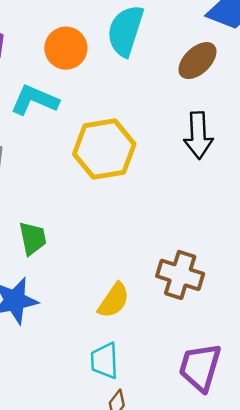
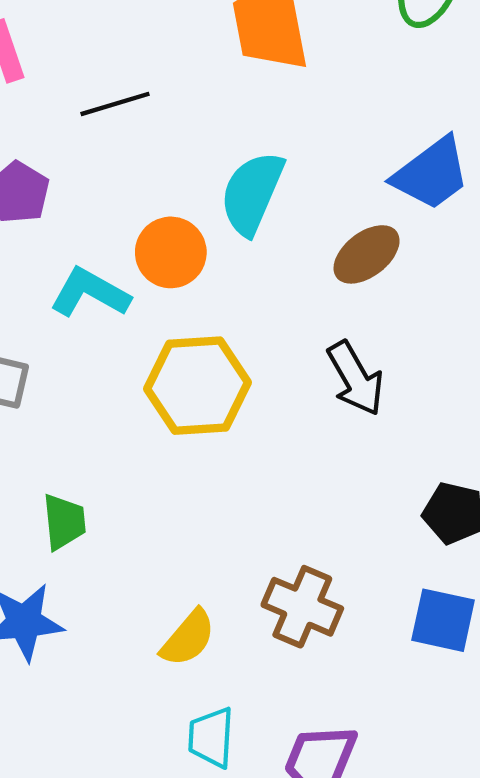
orange circle: (66, 48) -> (171, 252), moved
black arrow: (198, 135) -> (356, 378), turned -33
cyan trapezoid: (104, 361) -> (211, 737), moved

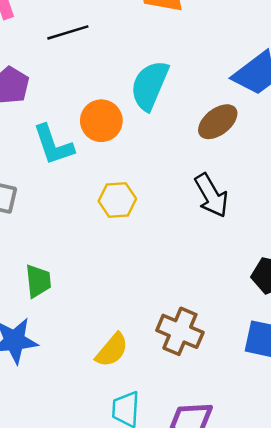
cyan L-shape: (90, 293) -> (53, 145), turned -138
yellow hexagon: (197, 386) -> (117, 200), size x0.6

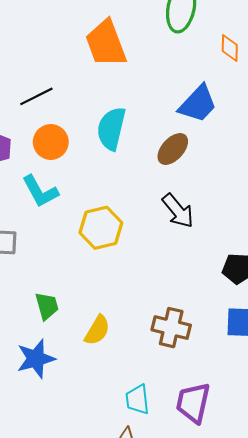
orange circle: (101, 121) -> (51, 142), moved
yellow hexagon: (117, 200) -> (101, 228), size x1.4
yellow semicircle: (112, 350) -> (97, 330), moved

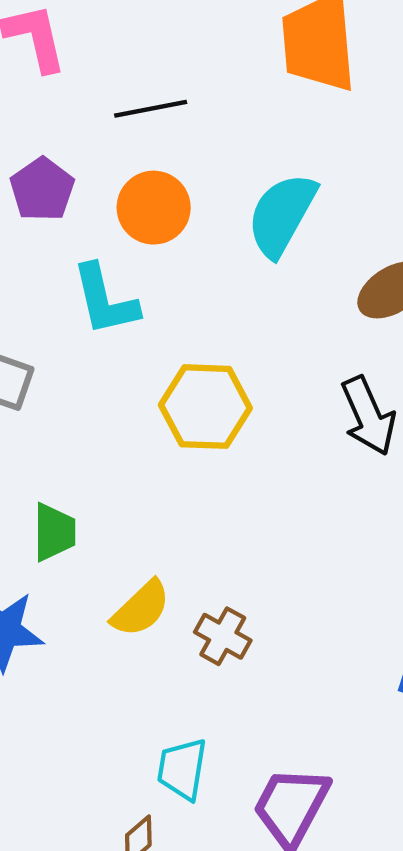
brown cross: (171, 328) -> (223, 636), moved, size x0.7

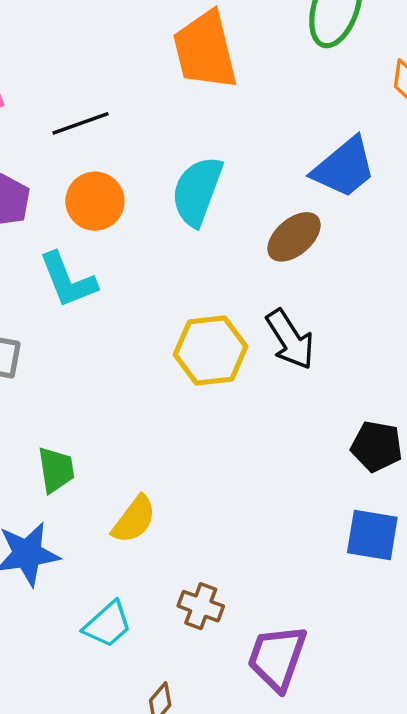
yellow hexagon: (205, 407) -> (211, 351), moved
brown cross: (223, 636) -> (201, 606), moved
cyan trapezoid: (182, 769) -> (108, 624), moved, turned -132

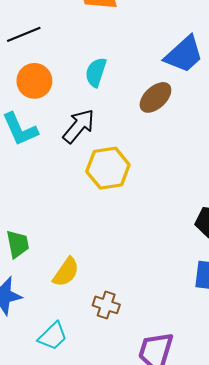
cyan semicircle: (197, 191) -> (96, 72), size x0.7
black arrow: (290, 339) -> (79, 126), moved, turned -105
brown cross: (201, 606) -> (106, 305), moved

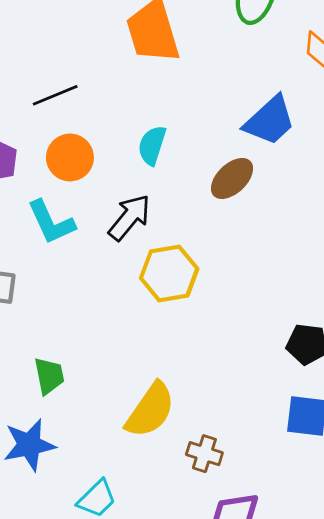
yellow semicircle: (66, 272) -> (150, 410), moved, size x1.4
brown cross: (106, 305) -> (204, 454), moved

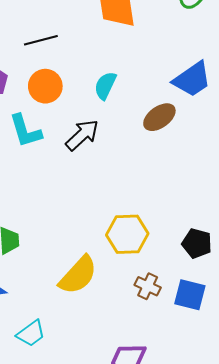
yellow hexagon: (169, 273) -> (127, 234), moved
brown cross: (204, 454) -> (148, 286), moved

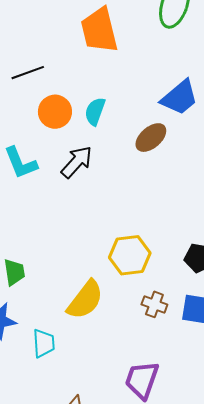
orange circle: (45, 86) -> (55, 112), moved
cyan trapezoid: (31, 333) -> (44, 343), moved, turned -52

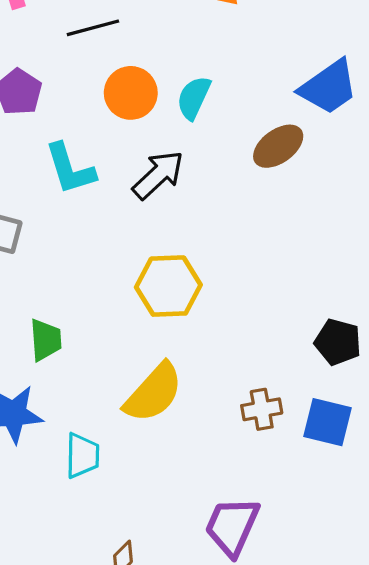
yellow hexagon: (130, 255) -> (168, 286), moved
brown cross: (154, 304) -> (262, 409), turned -35

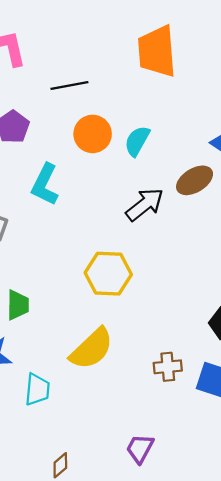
cyan L-shape: (70, 169) -> (45, 185), turned 39
black arrow: (158, 175) -> (145, 205), moved
purple trapezoid: (232, 526) -> (140, 448), size x0.7

